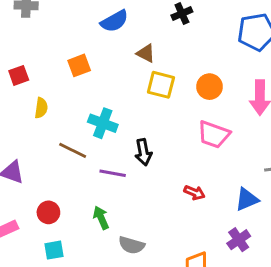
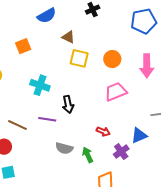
pink trapezoid: (214, 134) -> (116, 92), turned 140
brown line: (73, 150) -> (17, 125), moved
green arrow: (101, 218) -> (88, 155), moved
purple cross: (239, 240) -> (121, 152), moved
gray semicircle: (132, 245) -> (64, 148), moved

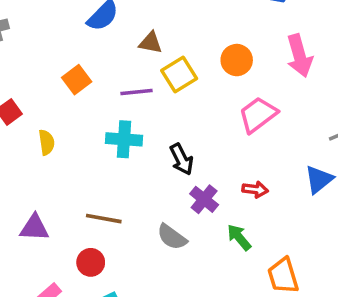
yellow square: (79, 58) -> (179, 74), turned -30
purple line: (47, 119) -> (137, 92), moved
gray semicircle: (64, 148) -> (172, 237), moved, turned 36
purple cross: (121, 152) -> (204, 199), moved

